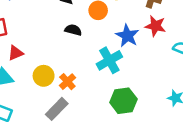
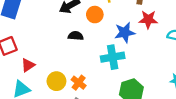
blue star: (127, 36) -> (125, 33), turned -30
cyan cross: (109, 60) -> (113, 57), turned 30

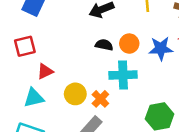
orange circle: (95, 15) -> (129, 44), moved
cyan cross: (113, 57) -> (123, 75), moved

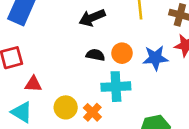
red triangle: (45, 71) -> (33, 84), turned 30
cyan triangle: (34, 98) -> (22, 112), turned 45

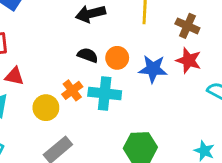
orange cross: (92, 112) -> (72, 90), moved

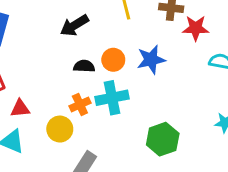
red star: (189, 60) -> (196, 28), moved
orange cross: (72, 90) -> (80, 105), turned 30

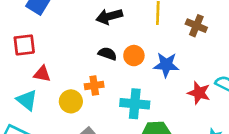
red star: (196, 28) -> (199, 93), moved
cyan cross: (112, 98) -> (135, 104), moved

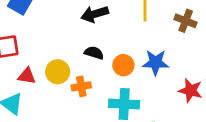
orange circle: (134, 56) -> (123, 65), moved
yellow circle: (71, 101) -> (58, 72), moved

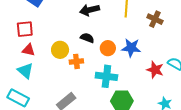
red triangle: (27, 76) -> (29, 50), moved

